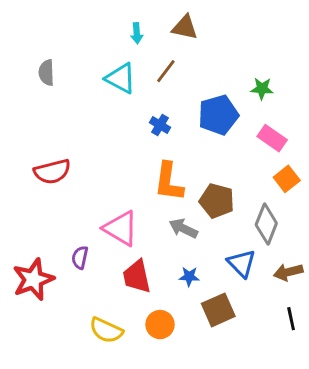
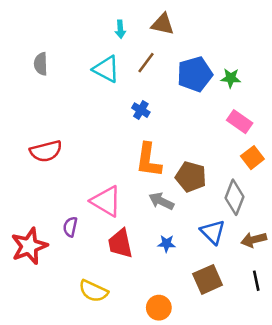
blue pentagon: (218, 115) -> (195, 74), moved
brown square: (218, 310) -> (208, 279), moved
orange circle: (160, 325) -> (159, 308), moved

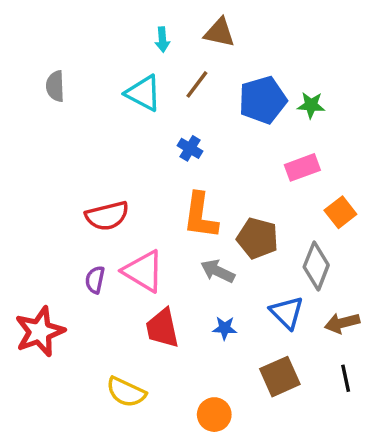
pink rectangle: (240, 122) -> (302, 167), moved, turned -55
red semicircle: (46, 151) -> (107, 216), moved
purple semicircle: (70, 227) -> (95, 280), moved

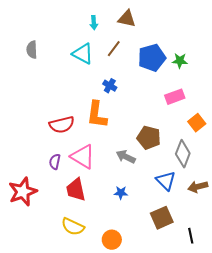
orange L-shape: (200, 216) -> (97, 115), moved
red trapezoid: (162, 328) -> (76, 190), moved
blue star: (225, 328) -> (121, 193), moved
black line: (346, 378) -> (191, 236), moved
orange circle: (214, 415) -> (112, 240), moved

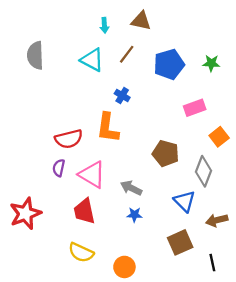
gray semicircle: (32, 50) -> (35, 55), size x1.4
green star: (180, 61) -> (211, 63), moved
gray arrow: (126, 157) -> (131, 188), moved
purple semicircle: (55, 162) -> (59, 168), moved
brown arrow: (198, 187) -> (217, 220), moved

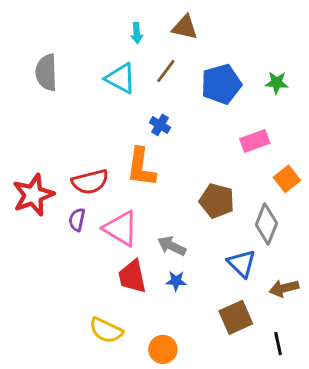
red trapezoid: (84, 211) -> (132, 277), moved
red star: (25, 214) -> (33, 195), moved

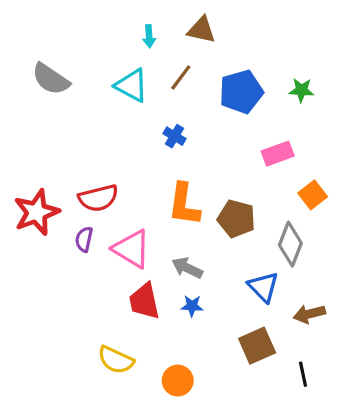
gray semicircle: (46, 72) -> (51, 79), turned -54
orange L-shape: (141, 167) -> (184, 204), moved

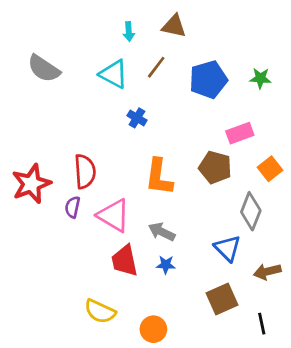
blue cross: (174, 136) -> (137, 118), moved
red semicircle: (98, 198) -> (85, 171), turned -80
brown pentagon: (236, 219) -> (215, 167), moved

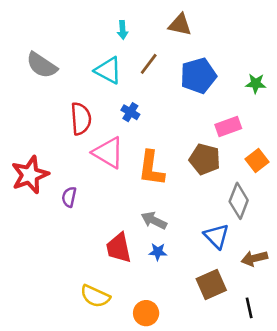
brown triangle: (174, 26) -> (180, 25), moved
green star: (260, 78) -> (256, 83), moved
red semicircle: (85, 171) -> (81, 119), moved
pink triangle: (114, 215) -> (108, 153), moved

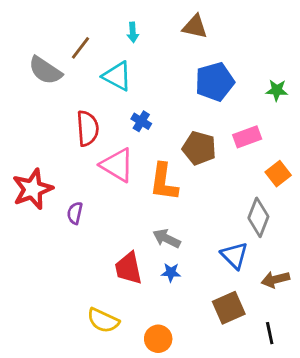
brown line: (149, 64) -> (80, 48), moved
brown pentagon: (205, 159) -> (199, 148), moved

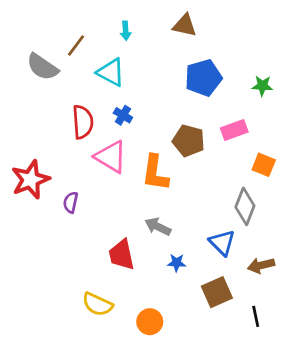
blue cross: (141, 121) -> (123, 115), moved
orange square: (278, 174) -> (264, 165), turned -30
blue star: (171, 272) -> (177, 263), moved

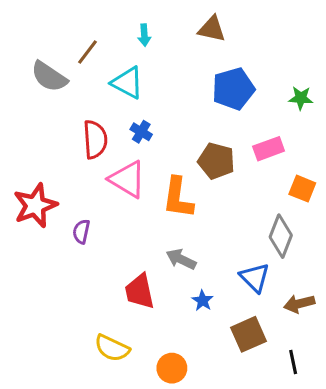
blue star: (177, 263) -> (203, 301), turned 30

